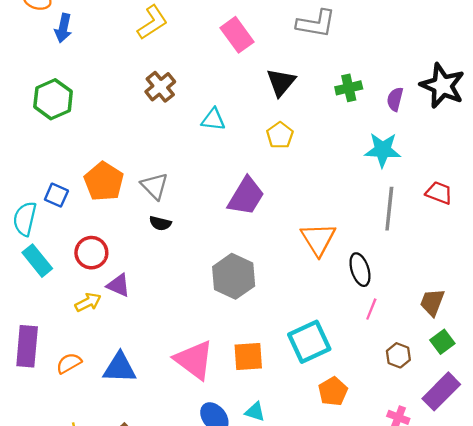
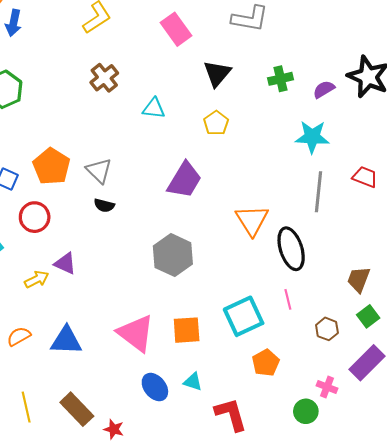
purple semicircle: (395, 99) -> (324, 89), turned 45
red circle: (91, 253) -> (35, 217), moved
black ellipse: (360, 270) -> (291, 249), size x1.4
pink line: (371, 309) -> (288, 299), moved, turned -36

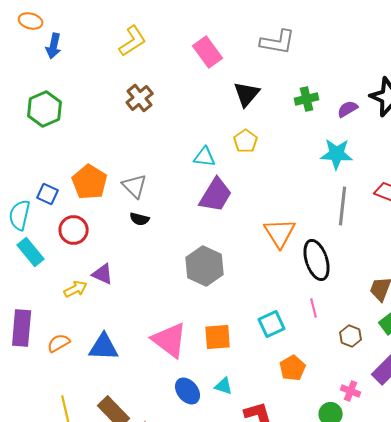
cyan triangle: (154, 108) -> (205, 157), moved
cyan square: (244, 316) -> (272, 324), size x0.7

